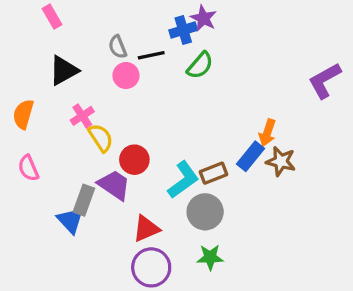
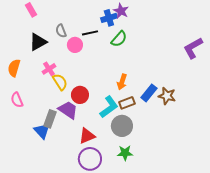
gray semicircle: (118, 47) -> (61, 31), moved
orange arrow: (267, 133) -> (122, 82), moved

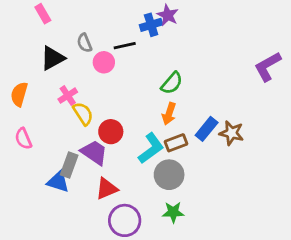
green semicircle: (119, 39) -> (172, 83), moved
blue triangle: (42, 131) -> (58, 182), turned -30
red triangle: (87, 136) -> (107, 189), moved

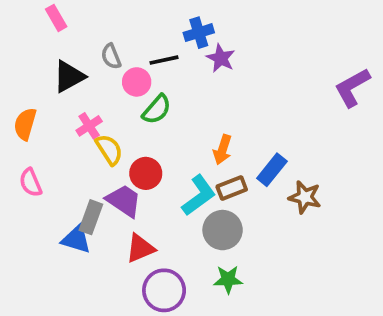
purple star: (168, 15) -> (221, 58), moved
green semicircle: (172, 83) -> (157, 109), moved
brown star: (232, 133) -> (305, 197), moved

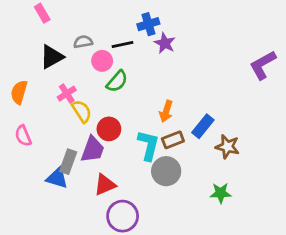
gray semicircle: (111, 56) -> (83, 42), turned 102
cyan L-shape: (199, 195) -> (148, 145), turned -40
purple trapezoid: (124, 201) -> (93, 149), turned 76
green star: (228, 279) -> (221, 193), moved

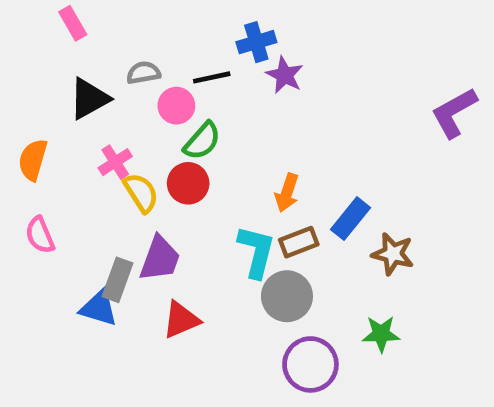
red circle: (109, 129) -> (188, 183), moved
purple circle: (123, 216) -> (310, 364), moved

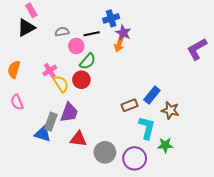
black triangle: (89, 99) -> (26, 28), moved
orange arrow: (287, 193) -> (119, 44), moved
cyan L-shape: (256, 252) -> (147, 128), moved
gray circle: (287, 296) -> (105, 152), moved
red triangle: (181, 320) -> (78, 139), turned 30

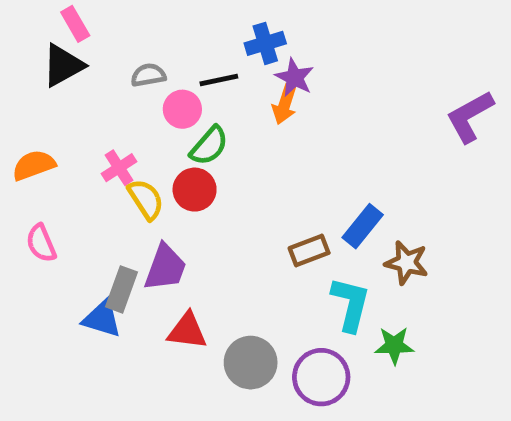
orange semicircle: (14, 69) -> (34, 165), turned 54

